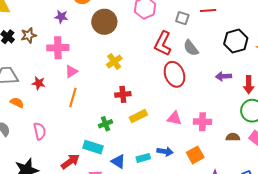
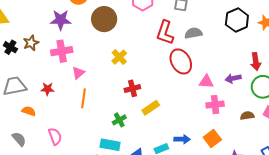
purple star: (61, 17) -> (61, 20), size x1.5
gray semicircle: (191, 48) -> (193, 33), turned 126
purple arrow: (224, 76) -> (233, 78), moved
pink triangle: (174, 118) -> (206, 82), moved

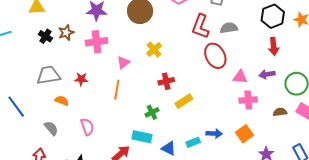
red arrow: (256, 62) -> (274, 46), moved
pink triangle: (78, 73) -> (123, 63), moved

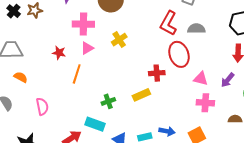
pink cross: (97, 42) -> (83, 24), moved
purple arrow: (267, 74) -> (228, 80), turned -49
red star: (81, 79) -> (59, 53), moved
red cross: (166, 81) -> (157, 73), moved

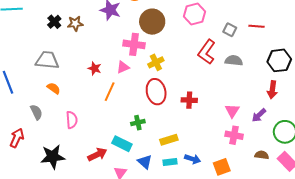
pink cross: (83, 24) -> (134, 44), moved
red ellipse: (179, 54) -> (156, 92), moved
pink triangle: (201, 79) -> (232, 111), turned 42
yellow rectangle: (141, 95) -> (169, 140), moved

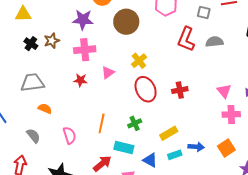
pink cross: (134, 44) -> (85, 50), moved
orange line: (110, 92) -> (102, 123), moved

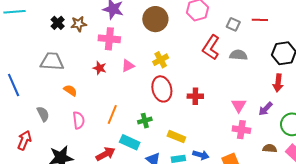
orange semicircle: (45, 109) -> (70, 90), moved
yellow rectangle: (169, 133) -> (176, 137), turned 42

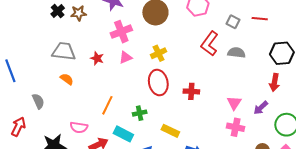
pink cross: (109, 39) -> (121, 32), moved, turned -30
gray trapezoid: (52, 62) -> (64, 51), moved
pink semicircle: (79, 120) -> (79, 127), moved, turned 102

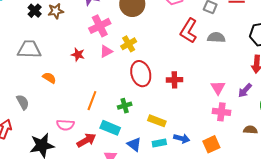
gray trapezoid: (64, 51) -> (29, 49), moved
yellow cross: (159, 53) -> (129, 44), moved

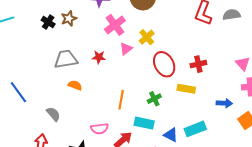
gray trapezoid: (29, 49) -> (66, 59), moved
yellow rectangle: (157, 121) -> (186, 89), moved
blue arrow: (182, 138) -> (224, 103), moved
cyan rectangle: (159, 143) -> (195, 129), size x1.5

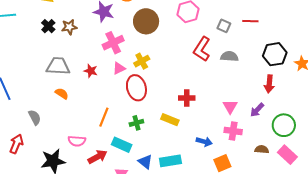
red ellipse: (164, 64) -> (136, 88), moved

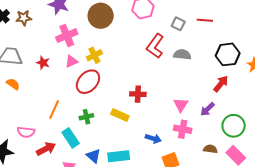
red arrow: (269, 84) -> (221, 84), turned -150
red ellipse: (136, 88) -> (88, 82), turned 55
cyan rectangle: (122, 145) -> (71, 138), turned 30

